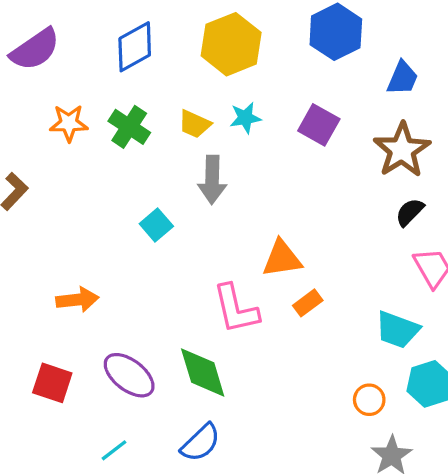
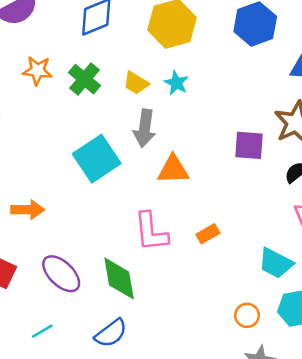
cyan star: (245, 118) -> (176, 83), turned 30
purple square: (319, 125) -> (249, 145), moved, turned -32
cyan square: (156, 225) -> (97, 159), size x1.8
orange triangle: (282, 259) -> (173, 170), moved

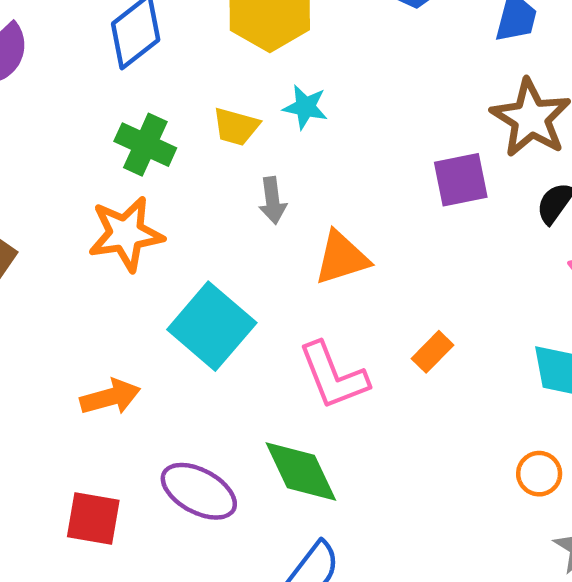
orange star: (37, 71) -> (126, 234), moved, size x1.4
gray arrow: (145, 128) -> (273, 200), size x0.7
cyan square: (97, 159) -> (212, 326), moved

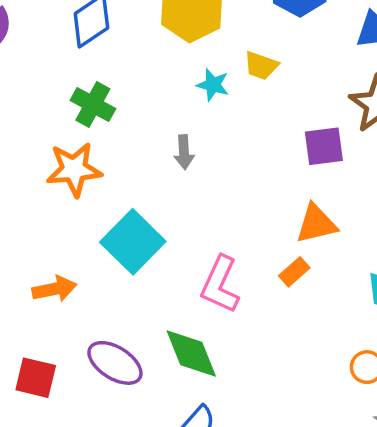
yellow trapezoid: (236, 127) -> (261, 66), moved
orange triangle: (342, 258) -> (316, 224), moved
pink L-shape: (333, 376) -> (220, 284), turned 42

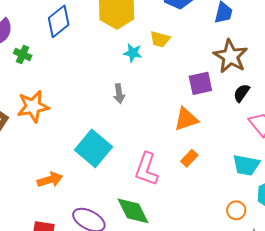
green cross: (93, 104) -> (23, 54), moved, size x0.7
orange star: (74, 169) -> (33, 106), moved
orange triangle: (316, 224) -> (186, 119), moved

